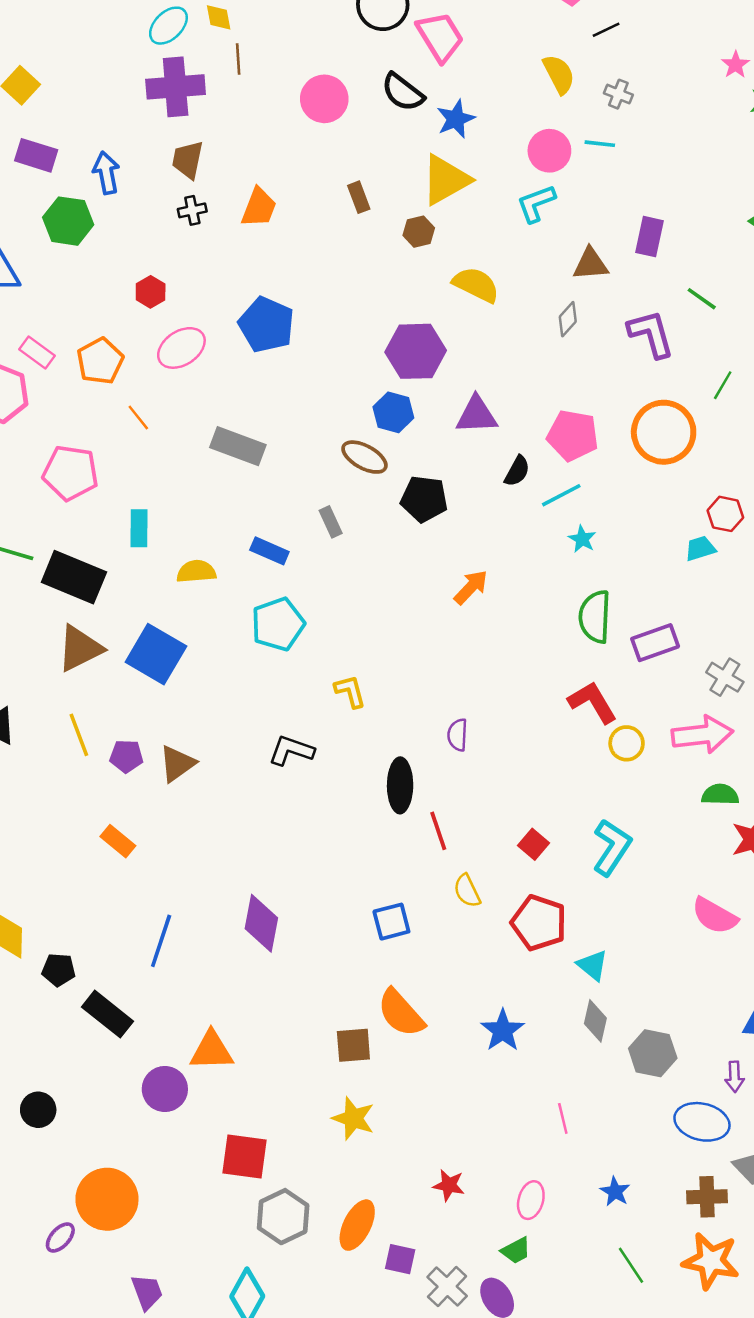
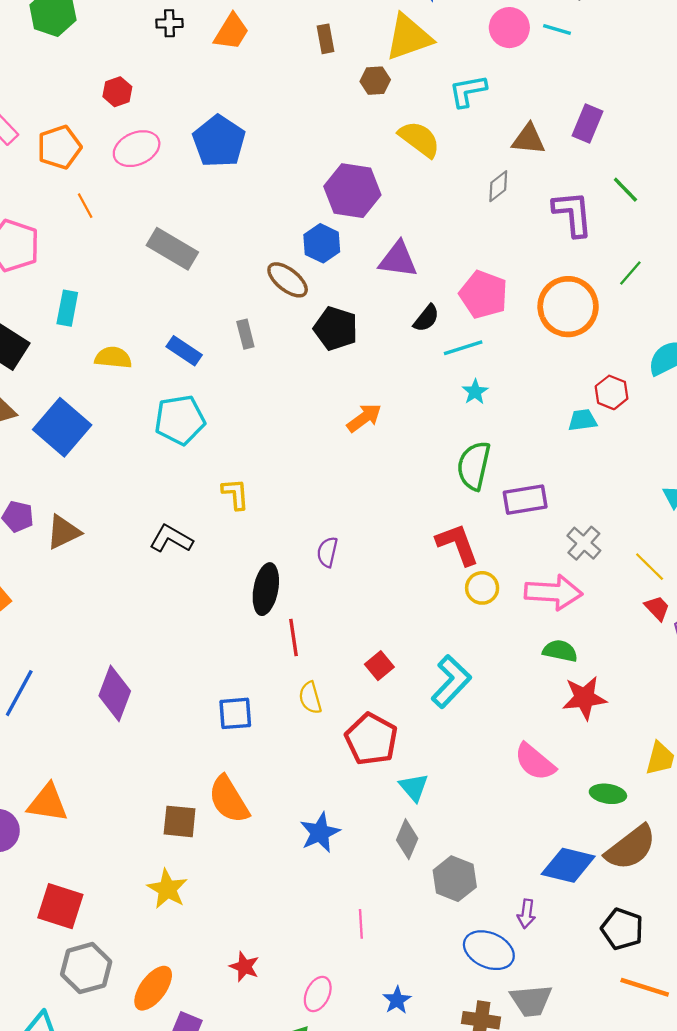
cyan L-shape: (536, 203) -> (468, 91), moved

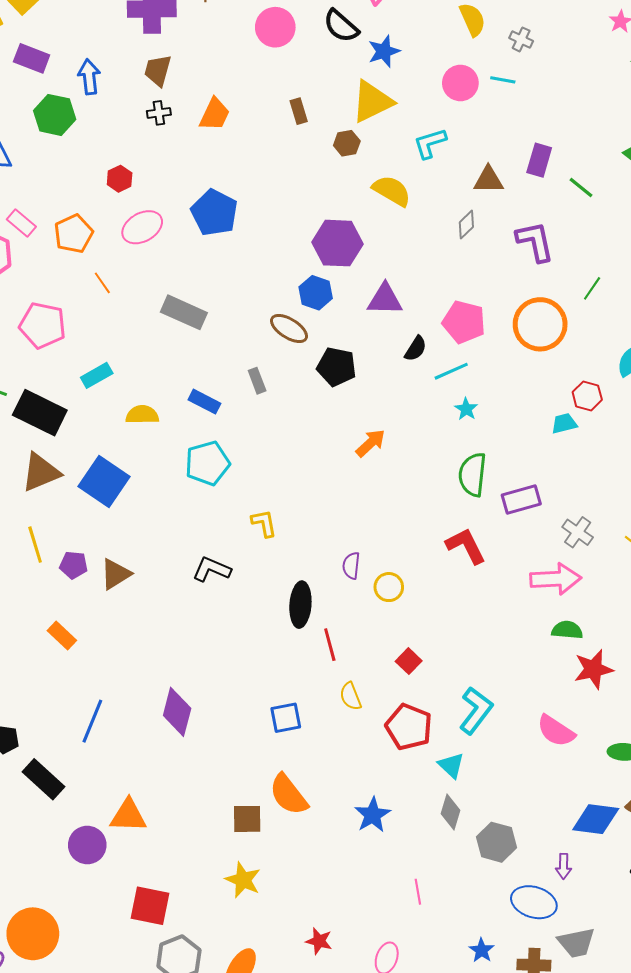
green line: (625, 190) -> (581, 188), moved
cyan rectangle: (67, 308) -> (97, 375), turned 56
yellow circle: (482, 588) -> (389, 587), moved
cyan L-shape: (451, 682) -> (476, 710), moved
blue star: (397, 1000) -> (482, 950), moved

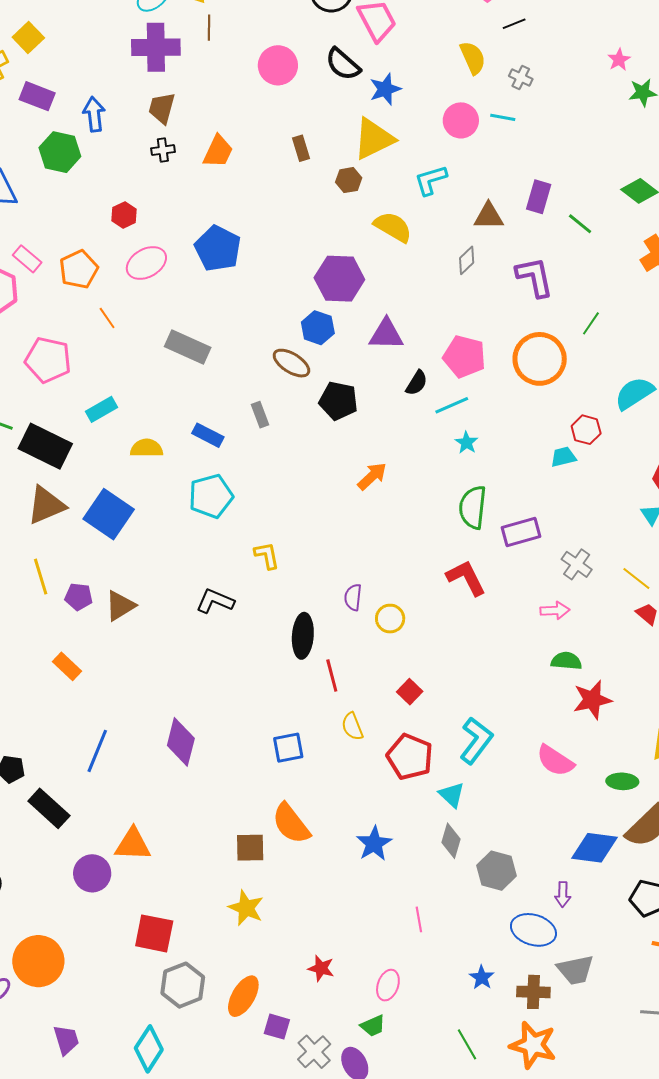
pink arrow: (556, 579) -> (555, 610), size x0.6

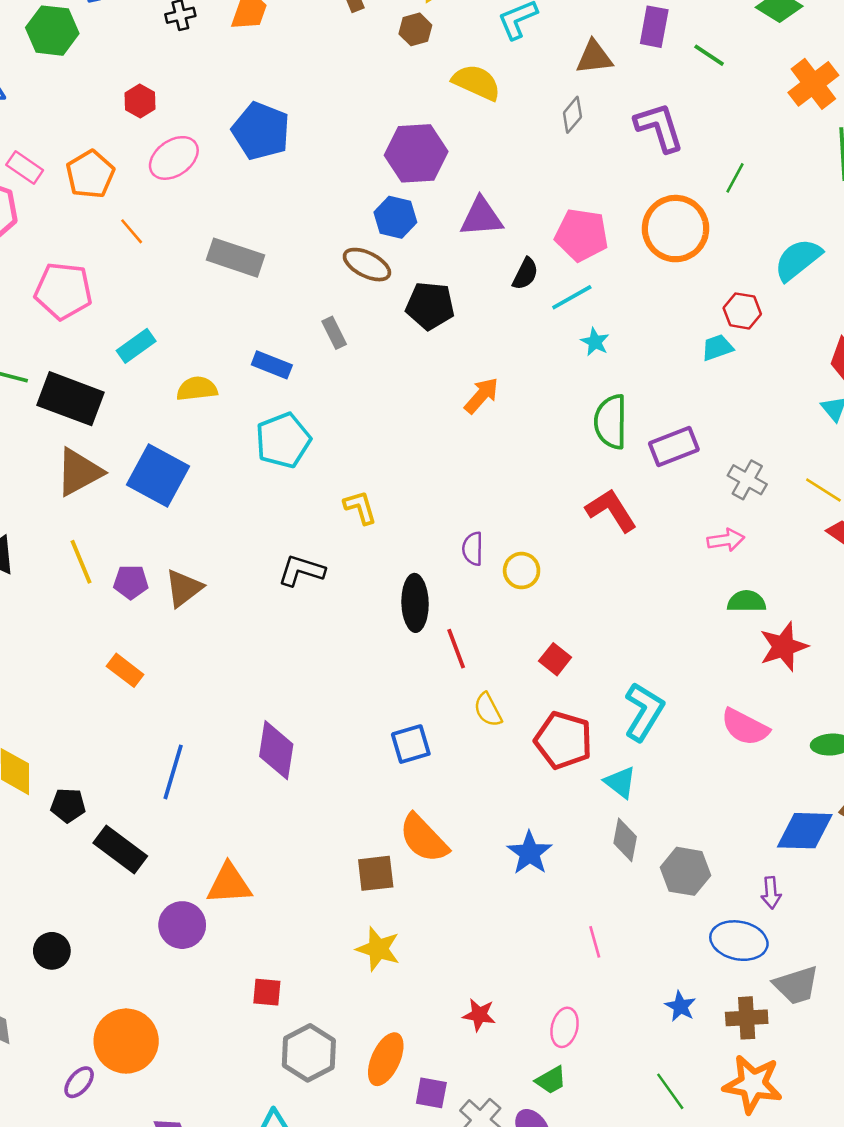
red square: (154, 933) -> (267, 992), size x0.6

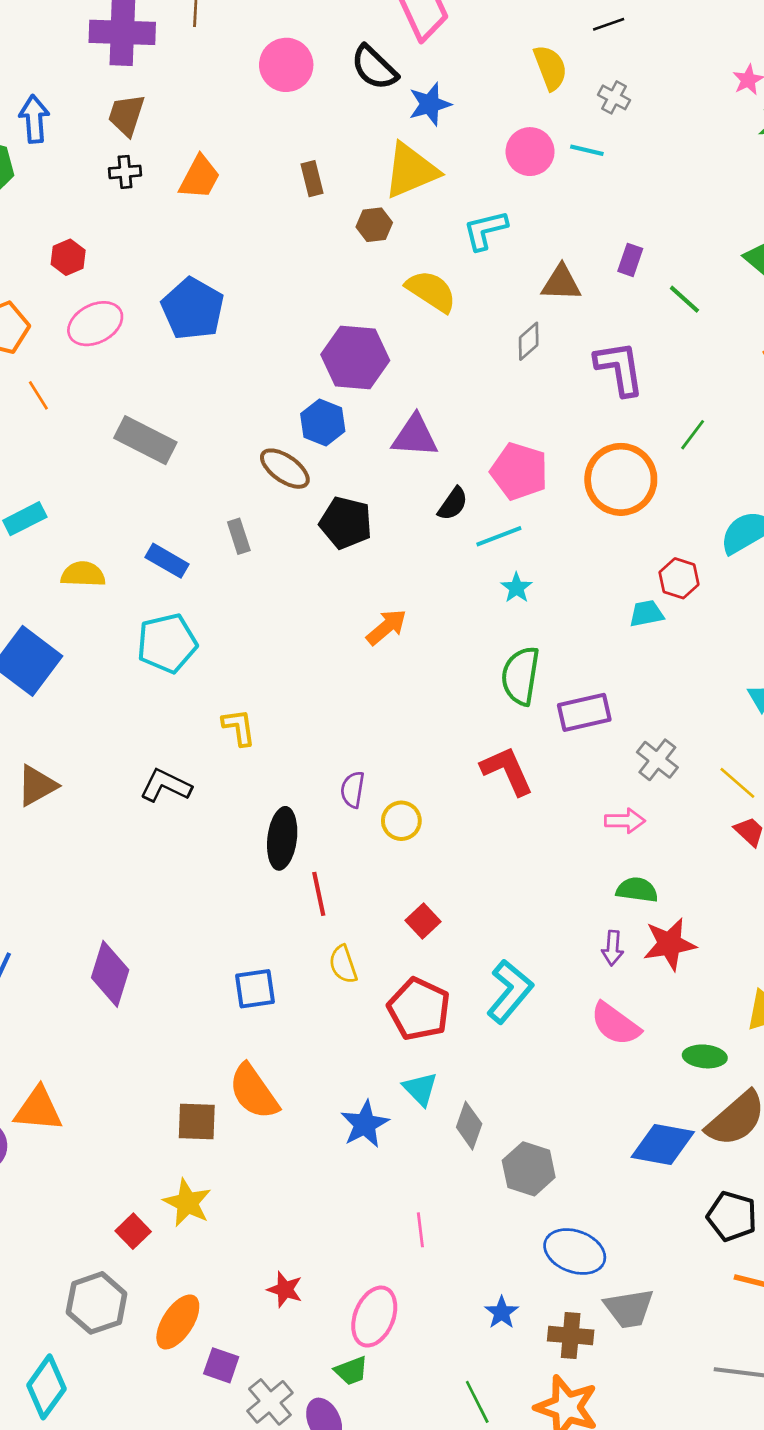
purple rectangle: (654, 27) -> (630, 260), size x0.7
cyan triangle: (620, 782) -> (420, 1089), moved
purple arrow: (771, 893) -> (613, 948), moved
red square: (267, 992) -> (133, 1231), moved, turned 32
pink ellipse: (565, 1027) -> (374, 1317), size x1.4

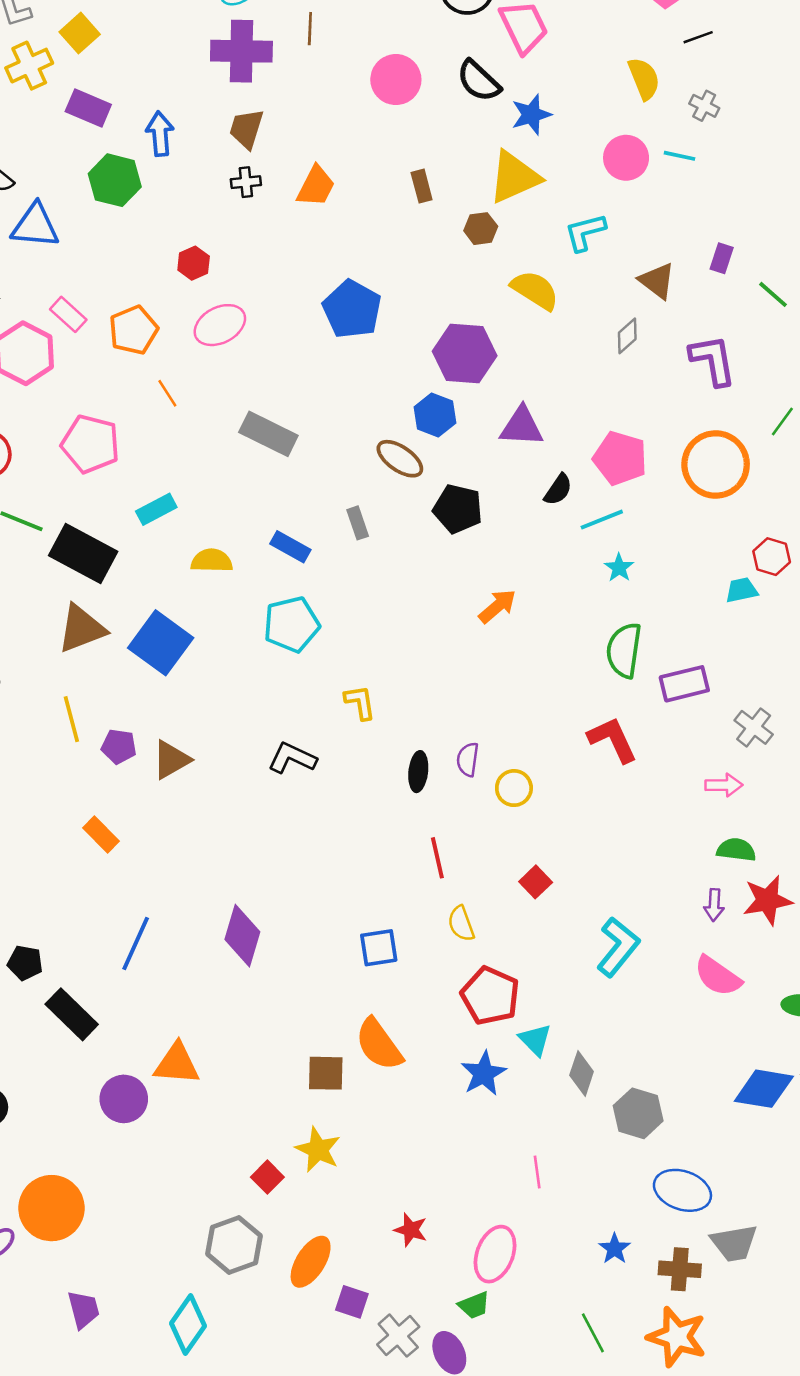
brown triangle: (561, 283) -> (657, 281), turned 36
blue pentagon: (193, 309) -> (352, 309), moved
black ellipse: (282, 838) -> (418, 772), moved, size x0.7
red pentagon: (419, 1009) -> (490, 996), moved

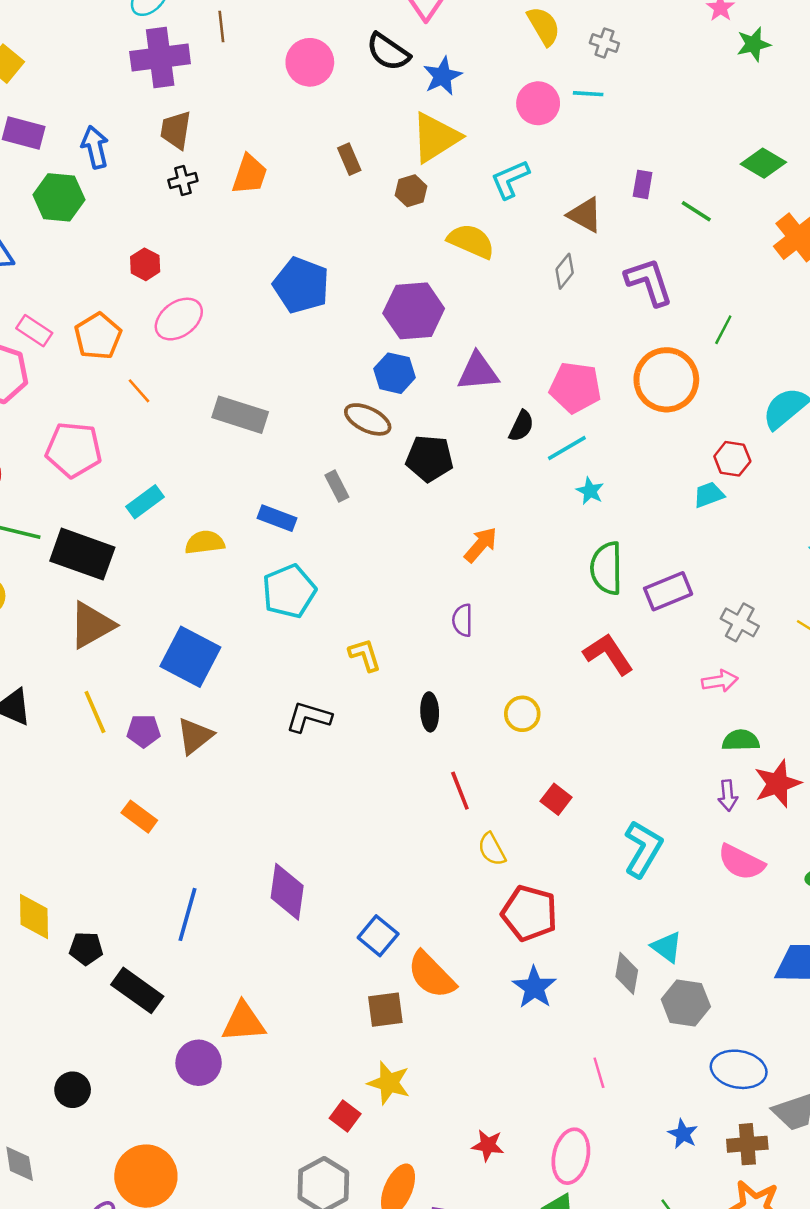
blue square: (161, 643) -> (190, 657), moved
purple semicircle: (468, 759) -> (462, 620), moved
blue square: (379, 948) -> (378, 936), moved, turned -33
cyan triangle: (535, 1040) -> (667, 947), moved

